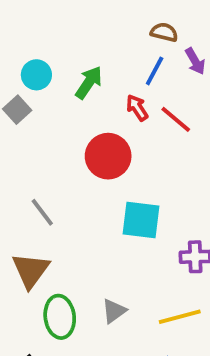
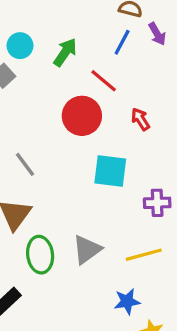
red arrow: (137, 108) -> (140, 119), moved
red line: (176, 119) -> (104, 81), moved
gray triangle: (114, 311) -> (87, 250), size x1.4

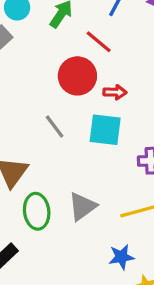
red arrow: (140, 119) -> (115, 92), moved, turned 125
gray line: (25, 164) -> (55, 126), moved

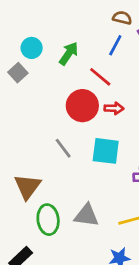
red arrow: (115, 92) -> (114, 108), moved
gray triangle: (82, 206) -> (86, 215), turned 44

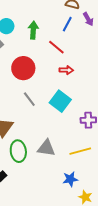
green arrow: (69, 53) -> (33, 30), turned -30
red circle: (82, 106) -> (23, 68), moved
cyan square: (106, 151) -> (60, 101), turned 30

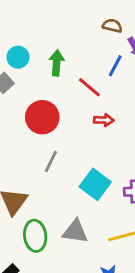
blue line: (67, 24) -> (115, 66), moved
gray line: (29, 99) -> (51, 161), turned 63
cyan square: (60, 101) -> (95, 184), moved

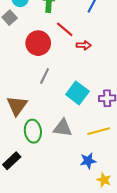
red line: (89, 87) -> (65, 29), moved

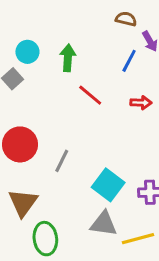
red circle: (38, 43) -> (20, 144), moved
red arrow: (84, 45) -> (141, 103), moved
gray triangle: (63, 128) -> (104, 224), moved

